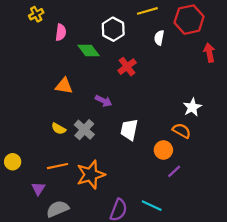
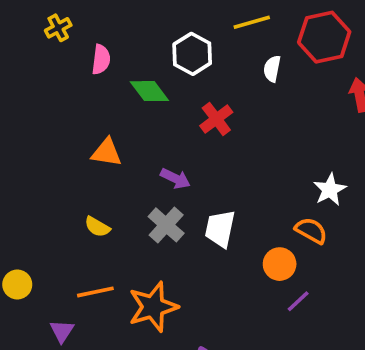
gray cross: (84, 130) -> (166, 225), moved

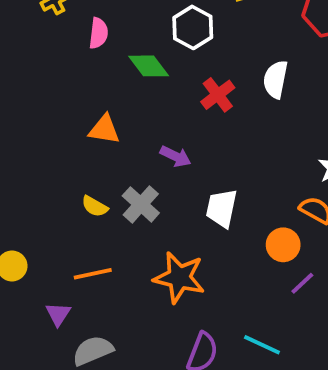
white semicircle: (272, 69) -> (275, 79), moved, size x1.4
gray cross: (166, 225) -> (141, 204), moved
orange star: (153, 307) -> (179, 277), moved, turned 30

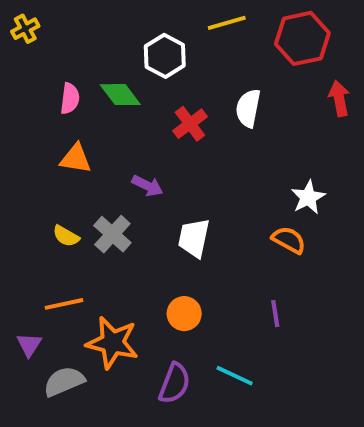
pink semicircle: (99, 33) -> (70, 98), moved
orange circle: (283, 245) -> (184, 314), moved
orange star: (179, 277) -> (112, 343), moved
purple line: (302, 283) -> (275, 314), turned -56

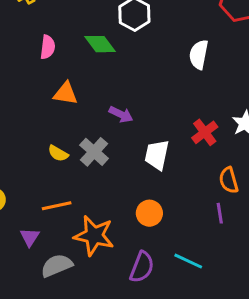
pink semicircle: (70, 98) -> (48, 47), moved
red cross: (190, 124) -> (205, 132), moved
orange semicircle: (289, 240) -> (229, 180), moved, turned -135

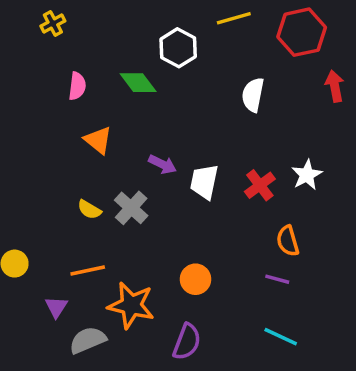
orange triangle: (66, 93) -> (98, 140), turned 30
white trapezoid: (157, 155) -> (204, 182), moved
purple line: (220, 213) -> (277, 279), turned -66
cyan line: (188, 261) -> (281, 337), moved

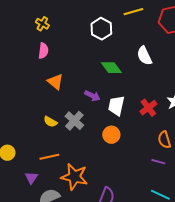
yellow cross: (53, 23) -> (42, 24), moved, turned -32
green diamond: (138, 83) -> (111, 68), moved
white semicircle: (253, 95) -> (144, 56), turned -36
orange circle: (196, 279) -> (111, 135), moved

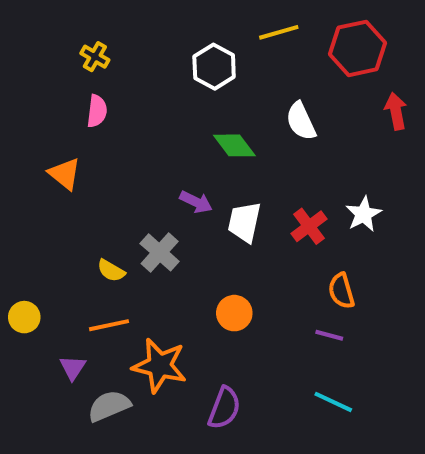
orange triangle: (55, 82) -> (65, 174), moved
yellow semicircle: (50, 122) -> (111, 271), moved
orange circle: (111, 135) -> (234, 313), moved

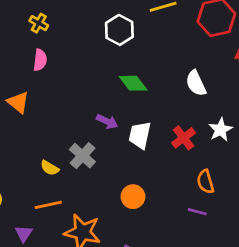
white semicircle: (301, 121) -> (196, 83), moved

